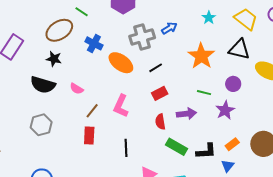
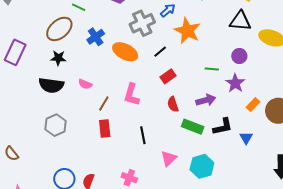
blue cross: (94, 43) -> (96, 37), turned 36
orange star: (201, 56) -> (187, 31), moved
purple arrow: (186, 114) -> (206, 100), moved
orange rectangle: (232, 144) -> (253, 105), moved

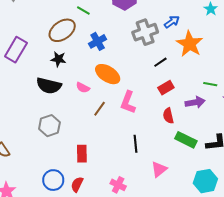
orange ellipse: (125, 52) -> (108, 74), moved
purple arrow: (206, 100) -> (195, 102), moved
red rectangle: (105, 129) -> (82, 154), moved
cyan hexagon: (202, 166) -> (205, 181), moved

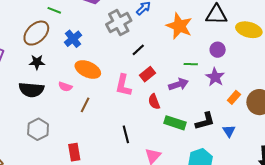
orange star: (190, 44) -> (179, 26), moved
pink L-shape: (128, 102) -> (123, 85), moved

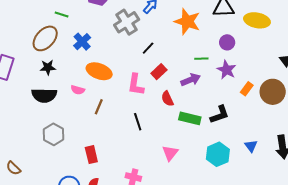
blue triangle: (229, 131) -> (251, 146), moved
black line: (126, 134) -> (138, 122), moved

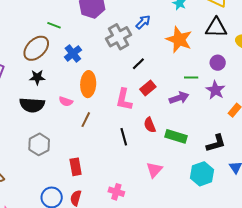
orange ellipse: (99, 71) -> (88, 84), turned 70
red semicircle: (167, 99) -> (150, 125), moved
black L-shape: (220, 115) -> (216, 143), moved

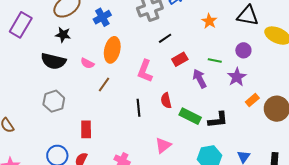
orange star: (179, 40) -> (209, 21), size x0.6
red rectangle: (148, 88) -> (180, 59), moved
purple arrow: (179, 98) -> (200, 79), turned -108
black L-shape: (216, 143) -> (218, 120), moved

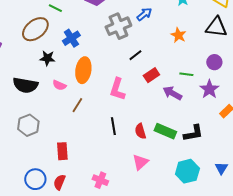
black star: (63, 35) -> (47, 58), moved
purple arrow: (200, 79) -> (172, 93), turned -30
red semicircle: (166, 100) -> (140, 131), moved

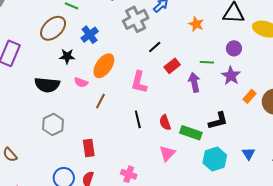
orange ellipse: (83, 70) -> (104, 66), turned 30
purple arrow: (172, 93) -> (194, 82), turned 54
green rectangle: (165, 131) -> (191, 133), moved

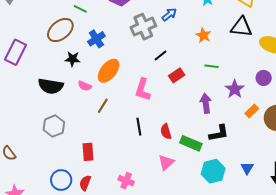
purple circle: (234, 48) -> (264, 78), moved
green line: (207, 62) -> (212, 66), moved
purple arrow: (194, 82) -> (206, 103), moved

